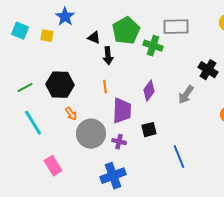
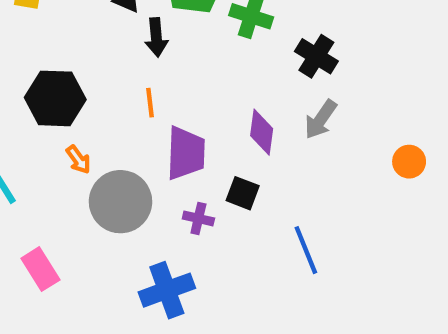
black cross: (208, 70) -> (316, 56), moved
purple diamond: (149, 91) -> (262, 132), moved, turned -30
black square: (149, 130) -> (243, 193), turned 35
purple cross: (119, 142) -> (198, 218), moved

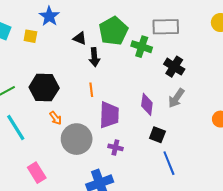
black square: (243, 193) -> (157, 135), moved

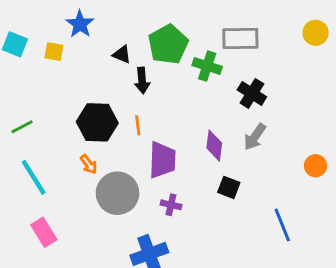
black hexagon: (44, 88) -> (97, 122), moved
blue line: (169, 163) -> (282, 225), moved
pink rectangle: (37, 173) -> (44, 232), moved

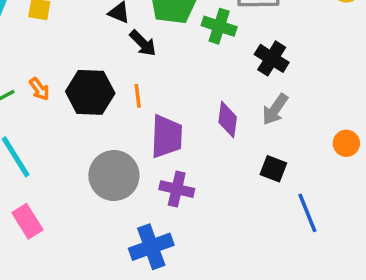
black arrow: (142, 80) -> (143, 43), turned -40
orange arrow: (89, 164) -> (39, 89), moved
black square: (229, 187) -> (273, 169), moved
purple cross: (171, 205) -> (177, 189), size x1.4

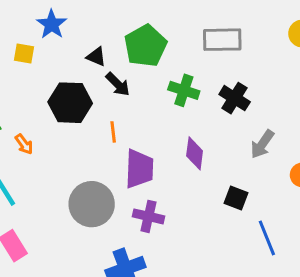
green cross: (219, 26) -> (184, 90), moved
orange arrow: (39, 89) -> (24, 144), moved
black hexagon: (90, 92) -> (70, 103), moved
gray arrow: (275, 109) -> (262, 144), moved

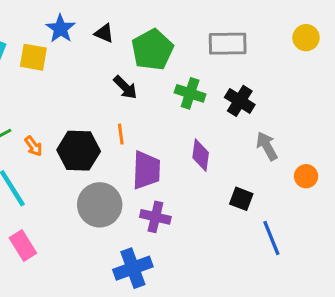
yellow square: (24, 54) -> (33, 57), size x1.4
black triangle: (96, 57) -> (104, 33), moved
black hexagon: (70, 103) -> (79, 151), moved
gray arrow: (262, 144) -> (267, 146), turned 116

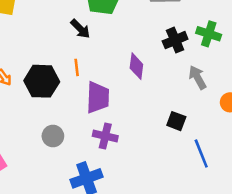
green cross: (190, 93) -> (209, 34), moved
black cross: (240, 101) -> (175, 40), turned 35
purple diamond: (201, 155) -> (136, 66), moved
gray circle: (100, 205) -> (53, 136), moved, size x0.6

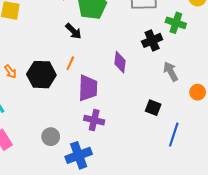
green cross: (209, 34) -> (176, 23), moved
orange line: (77, 67) -> (70, 63), turned 32
gray circle: (53, 136) -> (51, 137), moved
blue line: (201, 153) -> (174, 135), turned 40

